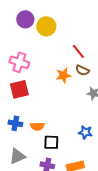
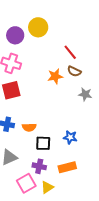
purple circle: (25, 19) -> (15, 35), moved
blue star: (85, 132) -> (70, 137), moved

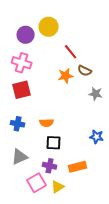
red line: (70, 52) -> (71, 52), moved
orange semicircle: (29, 127) -> (47, 123), moved
blue star: (70, 137) -> (97, 137), moved

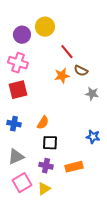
orange semicircle: (47, 123) -> (43, 123), turned -56
pink square: (37, 183) -> (22, 183), moved
yellow triangle: (58, 187) -> (44, 189), moved

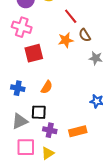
brown semicircle: (81, 71) -> (85, 35), turned 32
red square: (18, 90) -> (34, 53), moved
black square: (50, 143) -> (39, 112), moved
pink square: (22, 183) -> (26, 147), turned 30

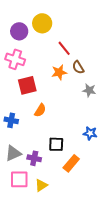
orange semicircle: (47, 87) -> (40, 110), moved
black square: (39, 112) -> (56, 144), moved
purple cross: (50, 130) -> (34, 158), moved
orange rectangle: (78, 131) -> (71, 163), turned -36

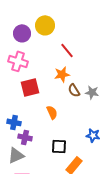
brown semicircle: (78, 67) -> (74, 90), moved
orange semicircle: (40, 110) -> (52, 112), moved, turned -56
purple cross: (34, 158) -> (25, 137), moved

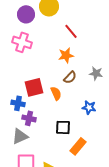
red square: (30, 87) -> (34, 87), moved
brown semicircle: (74, 90) -> (70, 77), moved, turned -104
blue star: (93, 135) -> (89, 107), moved

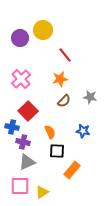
pink cross: (22, 42) -> (21, 79), moved, turned 30
red square: (34, 87) -> (28, 111), turned -30
orange semicircle: (56, 93) -> (50, 132), moved
gray triangle: (20, 136) -> (27, 162), moved

